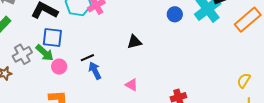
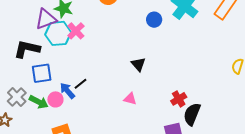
black triangle: (134, 42) -> (138, 64), moved, turned -42
green arrow: (45, 53) -> (39, 102), moved
blue arrow: (95, 71) -> (67, 91), moved

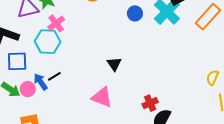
blue circle: (154, 20) -> (135, 13), moved
cyan hexagon: (58, 33) -> (48, 42), moved
pink triangle: (130, 99) -> (102, 97), size x1.6

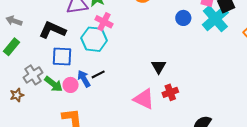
pink cross: (56, 23) -> (104, 22), turned -30
red cross: (150, 103) -> (170, 92), moved

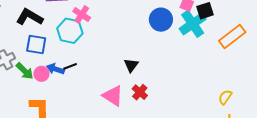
blue circle: (183, 18) -> (161, 20), size x1.5
blue arrow: (84, 79) -> (55, 69), turned -48
red cross: (170, 92) -> (140, 92), turned -35

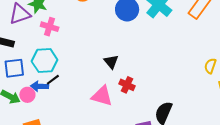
cyan hexagon: (70, 31) -> (45, 61), moved

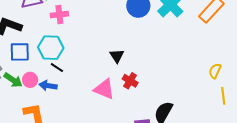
pink cross: (50, 27) -> (59, 15), turned -30
black line: (53, 80) -> (57, 68), turned 64
blue arrow: (40, 86) -> (48, 86), moved

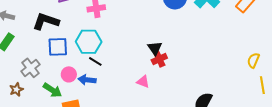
green arrow: (13, 80) -> (52, 90), moved
red cross: (130, 81) -> (159, 59), moved, turned 35
pink triangle: (104, 89) -> (143, 82), size x0.6

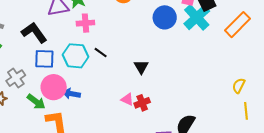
black L-shape: (46, 21) -> (34, 33), turned 32
red cross: (159, 59) -> (142, 103), moved
black line: (95, 61) -> (101, 53), moved
pink circle: (69, 74) -> (54, 87), size x1.6

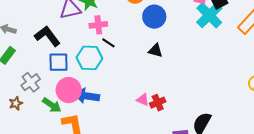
blue circle: (165, 17) -> (154, 17), moved
black line: (101, 53) -> (108, 43), moved
black triangle: (141, 67) -> (155, 51), moved, turned -42
blue arrow: (71, 94) -> (87, 96), size x1.4

